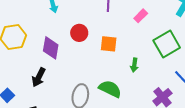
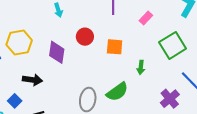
black arrow: (39, 77) -> (32, 80), moved, turned -108
green semicircle: (110, 89) -> (117, 92), turned 120

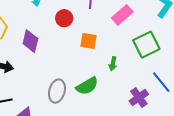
pink rectangle: (146, 18) -> (122, 15), size x1.5
red circle: (85, 37) -> (64, 18), moved

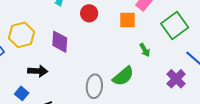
orange square: (88, 41) -> (127, 20), moved
green arrow: (113, 64) -> (145, 50), turned -32

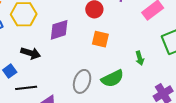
orange square: (127, 20) -> (100, 39), moved
purple diamond: (60, 42) -> (59, 30), turned 55

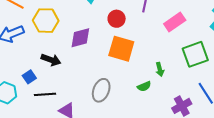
orange square: (100, 39) -> (121, 49), size x1.5
green semicircle: (112, 79) -> (144, 86), moved, size x0.6

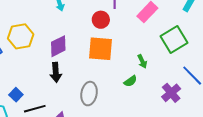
red circle: (117, 19) -> (101, 20), moved
black arrow: (51, 60) -> (56, 72), moved, turned 78

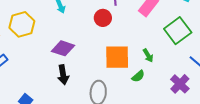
yellow hexagon: (21, 36) -> (22, 24), moved
purple diamond: (58, 46) -> (63, 48), turned 50
orange square: (100, 49) -> (117, 57), moved

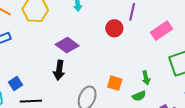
orange square: (117, 57) -> (115, 83), moved, size x0.6
green semicircle: (138, 76) -> (139, 96), moved

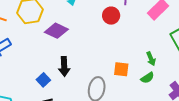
purple diamond: (67, 45) -> (56, 31), moved
blue square: (15, 84) -> (43, 80), moved

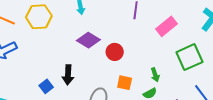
red circle: (111, 16) -> (115, 52), moved
purple diamond: (56, 31) -> (88, 40), moved

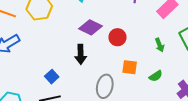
black arrow: (68, 75) -> (81, 54), moved
green arrow: (155, 75) -> (160, 45), moved

